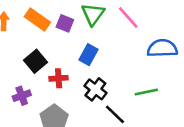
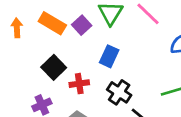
purple square: (65, 23) -> (82, 25), turned 30

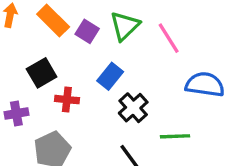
purple square: (82, 25) -> (87, 31), turned -30
black cross: (119, 92) -> (133, 108), moved

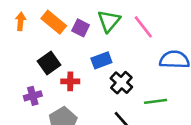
blue rectangle: (110, 76) -> (101, 60), turned 36

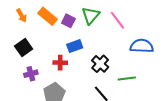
orange arrow: (21, 21) -> (22, 15), turned 144
blue rectangle: (101, 60) -> (75, 46), moved
black square: (49, 63) -> (24, 48), moved

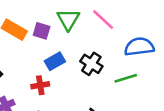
black cross: (100, 64) -> (91, 64), moved
green line: (127, 79) -> (126, 78), moved

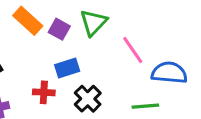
pink line: (103, 20) -> (133, 50), moved
black cross: (91, 64) -> (88, 99), moved

